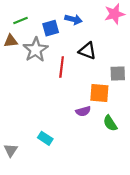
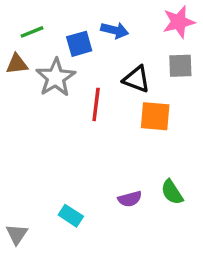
gray square: (118, 73) -> (180, 66), moved
orange square: (99, 93) -> (155, 116), moved
purple semicircle: (83, 111) -> (130, 199), moved

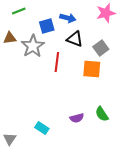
green line: (32, 32) -> (19, 11), moved
gray square: (180, 66) -> (101, 48), moved, turned -35
black triangle: (137, 79) -> (75, 39), moved

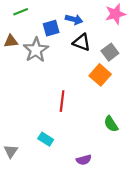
red line: (57, 62) -> (62, 101), moved
orange square: (92, 69) -> (100, 75), turned 36
purple semicircle: (77, 118) -> (84, 160), moved

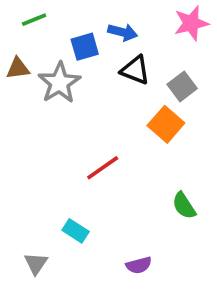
red line: (62, 101) -> (103, 168), turned 48
gray triangle: (11, 151) -> (36, 263), moved

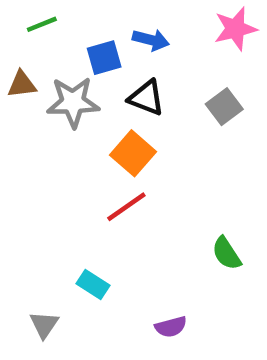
black triangle: (135, 70) -> (146, 98), moved
gray star: (59, 83) -> (73, 102), turned 30
orange square: (166, 124) -> (133, 153), moved

